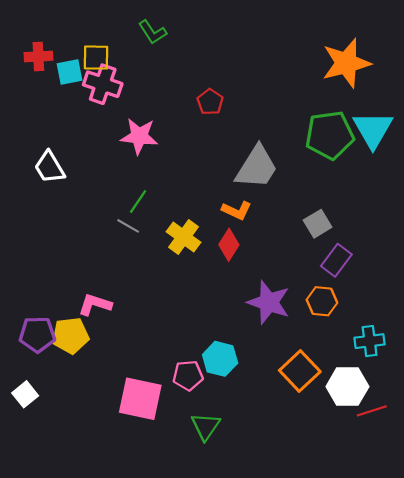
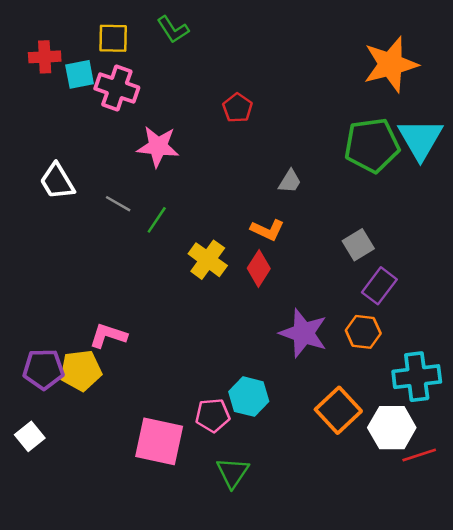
yellow square: (96, 58) -> (113, 38), moved
gray trapezoid: (257, 167) -> (290, 181), size x0.5
gray line: (128, 226) -> (118, 204), moved
cyan cross: (370, 341) -> (417, 377), size x1.4

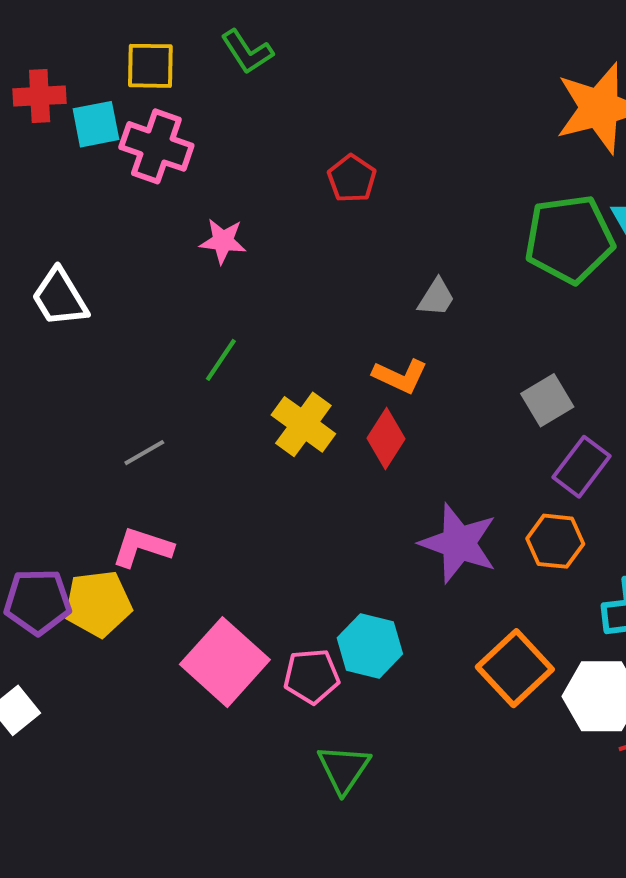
pink star: (158, 146) -> (223, 241), size x0.7
gray line: (118, 204) -> (144, 453), moved, turned -60
pink square: (159, 441) -> (225, 662), moved, turned 30

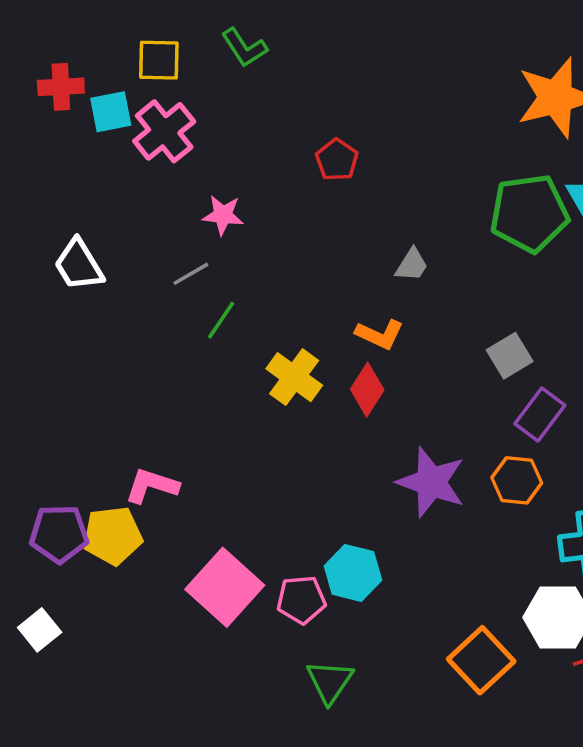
pink cross: (156, 146) -> (164, 131), turned 32
gray line: (144, 453) -> (191, 274), moved
orange square: (515, 668) -> (481, 660), moved

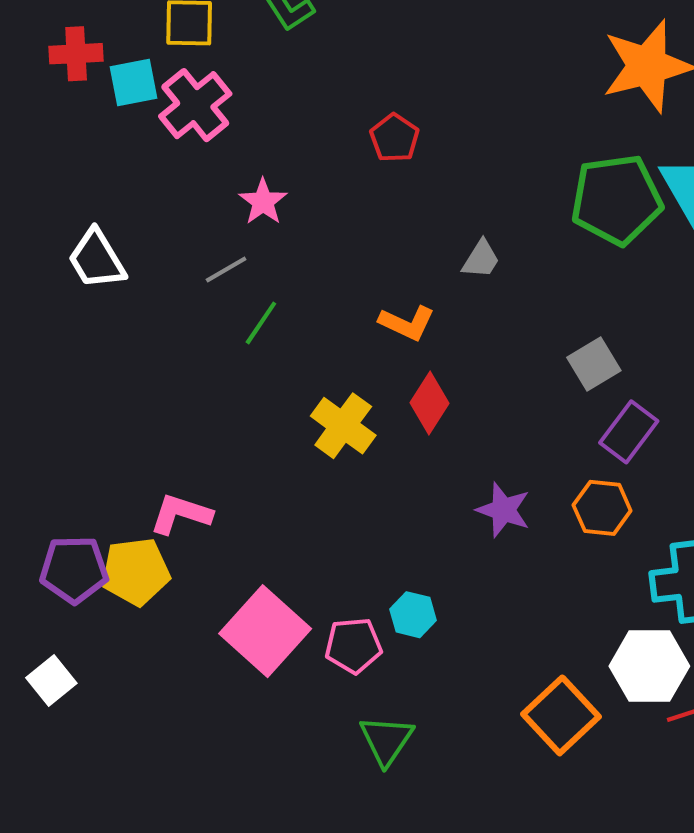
pink star: (223, 215) -> (263, 202), turned 30
orange L-shape: (380, 334) -> (407, 323), moved
yellow cross: (294, 377) -> (343, 426), moved
purple star: (431, 482) -> (503, 510), size x0.7
cyan hexagon: (353, 573) -> (413, 615), size x0.7

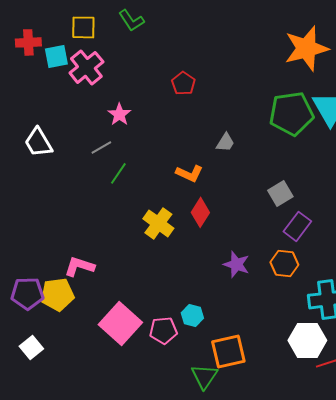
white square: (51, 680) -> (31, 347), moved
orange square: (561, 715) -> (228, 351), moved, turned 30
green triangle: (386, 740) -> (204, 376), moved

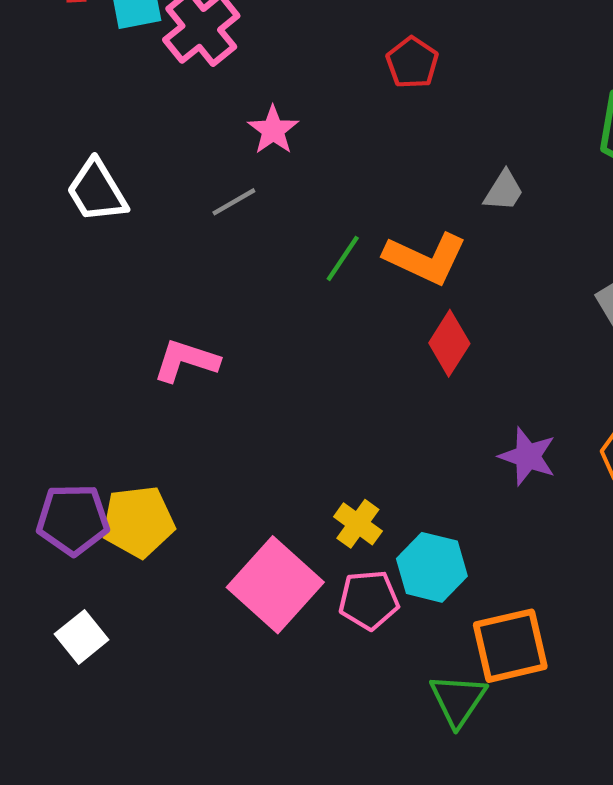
green line: (118, 173) -> (343, 258), moved
orange L-shape: (189, 173) -> (425, 258), size x1.4
yellow cross: (158, 223) -> (358, 524), moved, size x0.7
pink L-shape: (79, 266) -> (186, 361), moved
cyan hexagon: (192, 315) -> (432, 567), size x1.4

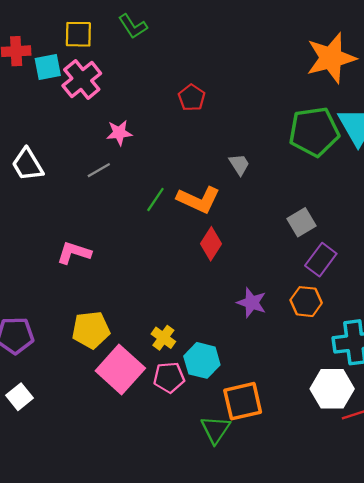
pink star: (273, 130) -> (119, 133), turned 30
gray trapezoid: (504, 191) -> (239, 164), turned -65
yellow pentagon: (138, 522) -> (91, 330), moved

